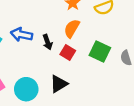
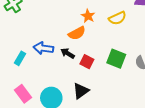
orange semicircle: (72, 28) -> (77, 33), moved, turned -144
black arrow: (47, 42) -> (68, 53), turned 144

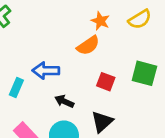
black arrow: (68, 53) -> (64, 101), moved

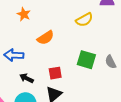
orange star: (100, 21) -> (24, 14), moved
red square: (106, 82) -> (55, 73), moved, turned -32

